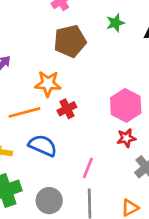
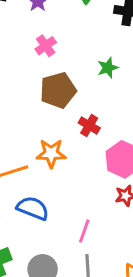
orange star: (48, 84) -> (51, 153), moved
red cross: (67, 109) -> (89, 125), moved, turned -30

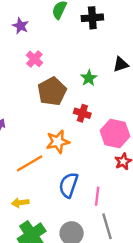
green star: (108, 68) -> (89, 78), moved
blue semicircle: (33, 208) -> (69, 185), moved, turned -80

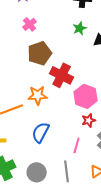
green star: (89, 78) -> (80, 28), moved
red cross: (82, 113) -> (62, 75), size x1.6
pink line: (97, 196) -> (77, 145), moved

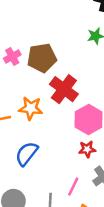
pink cross: (30, 24) -> (12, 57), moved
pink line: (77, 145) -> (73, 187), moved

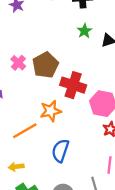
pink cross: (12, 57) -> (18, 63), moved

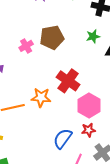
brown pentagon: (45, 65) -> (52, 37), moved
blue semicircle: (60, 151) -> (63, 139), moved

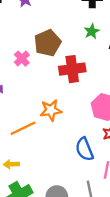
red cross: (68, 81) -> (72, 69), moved, turned -30
blue semicircle: (63, 139) -> (84, 149), turned -45

